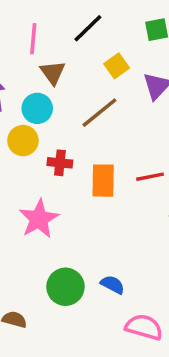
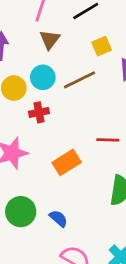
cyan circle: (37, 108) -> (43, 77), moved
red cross: (60, 163) -> (39, 112), turned -30
orange rectangle: (103, 181) -> (67, 162), moved, turned 44

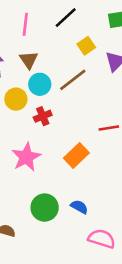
brown triangle: (50, 40) -> (29, 60), moved

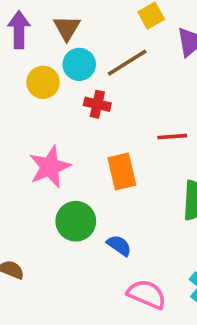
red cross: (43, 116) -> (97, 104), moved, turned 30
orange rectangle: (76, 156) -> (122, 172), turned -65
green circle: (45, 208) -> (76, 221), moved

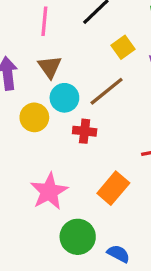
orange rectangle: (122, 172) -> (113, 188), turned 60

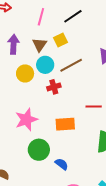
yellow square: (123, 47) -> (61, 40), moved
red cross: (85, 131) -> (54, 87), turned -32
orange rectangle: (113, 188) -> (65, 124), turned 36

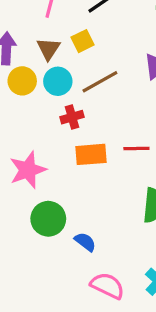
yellow circle: (25, 73) -> (22, 81), moved
orange rectangle: (65, 124) -> (91, 154), moved

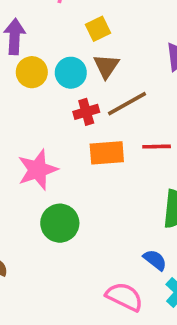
brown triangle: (48, 49) -> (106, 66), moved
brown line: (100, 82) -> (127, 104), moved
blue semicircle: (85, 242) -> (155, 260), moved

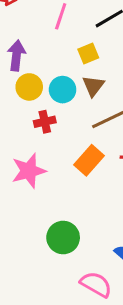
red cross: (86, 112) -> (45, 122), moved
orange rectangle: (107, 153) -> (89, 160), turned -48
green circle: (60, 223) -> (63, 237), moved

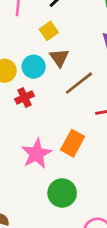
orange rectangle: (89, 160) -> (73, 143), moved
pink star: (29, 171) -> (36, 154), moved

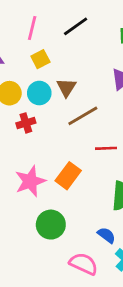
yellow square: (49, 31) -> (40, 59), moved

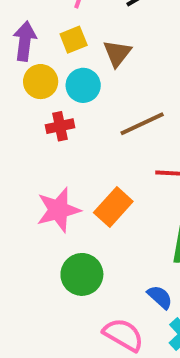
yellow square: (40, 59) -> (74, 40), moved
brown triangle: (66, 87) -> (117, 53), moved

